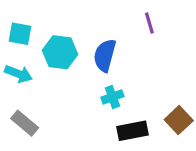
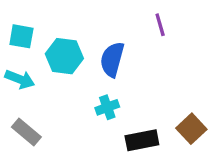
cyan cross: (112, 97) -> (107, 107), moved

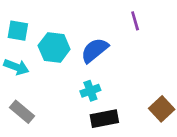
blue semicircle: (112, 59) -> (95, 50), turned 36
black rectangle: (142, 140) -> (104, 119), moved

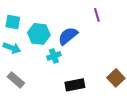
cyan cross: (90, 91) -> (54, 56), moved

